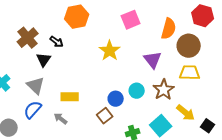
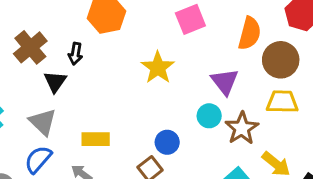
black arrow: (57, 42) -> (75, 54), turned 64
cyan circle: (137, 91) -> (209, 116), moved

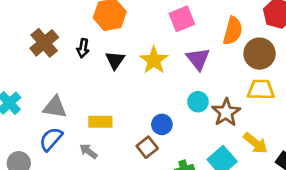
black triangle: (55, 82) -> (115, 60), moved
purple triangle: (225, 82) -> (198, 59), moved
gray triangle: (43, 122) -> (55, 107), turned -35

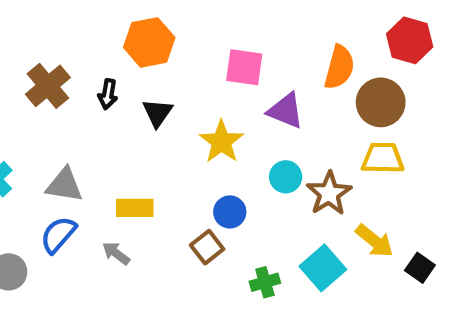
pink square: (182, 19) -> (244, 67), moved, turned 30
purple triangle: (198, 59) -> (286, 111), turned -30
yellow star: (154, 60) -> (222, 142), moved

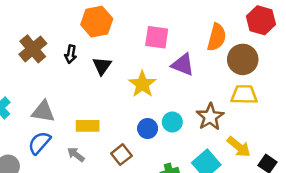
cyan circle: (286, 177) -> (172, 122), moved
brown square: (207, 247) -> (121, 155), moved

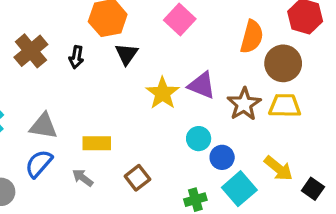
pink square: (157, 37) -> (180, 20), moved, turned 35
purple triangle: (183, 65) -> (202, 85), moved
black triangle: (102, 66) -> (126, 54), moved
brown star: (210, 117) -> (244, 104), moved
blue circle: (148, 129) -> (222, 157), moved

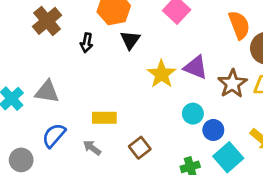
orange semicircle: (252, 37) -> (239, 25), turned -36
brown cross: (31, 51) -> (47, 21), moved
gray triangle: (43, 126) -> (47, 92), moved

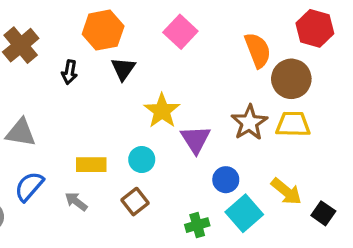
purple triangle: (196, 67) -> (196, 139), moved, turned 35
cyan circle: (193, 114) -> (142, 160), moved

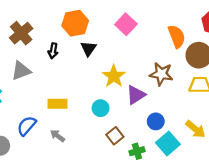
brown star: (249, 123) -> (161, 74), moved, turned -30
gray triangle: (21, 133) -> (21, 71), moved, turned -30
purple triangle: (196, 139) -> (136, 95), turned 30
yellow rectangle: (91, 165) -> (57, 104), moved
brown square: (135, 202) -> (115, 136), moved

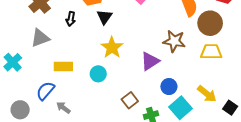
yellow star: (114, 76) -> (112, 47), moved
yellow rectangle: (57, 104) -> (63, 66), moved
cyan circle: (101, 108) -> (98, 74), moved
gray arrow: (57, 136) -> (63, 108), moved

